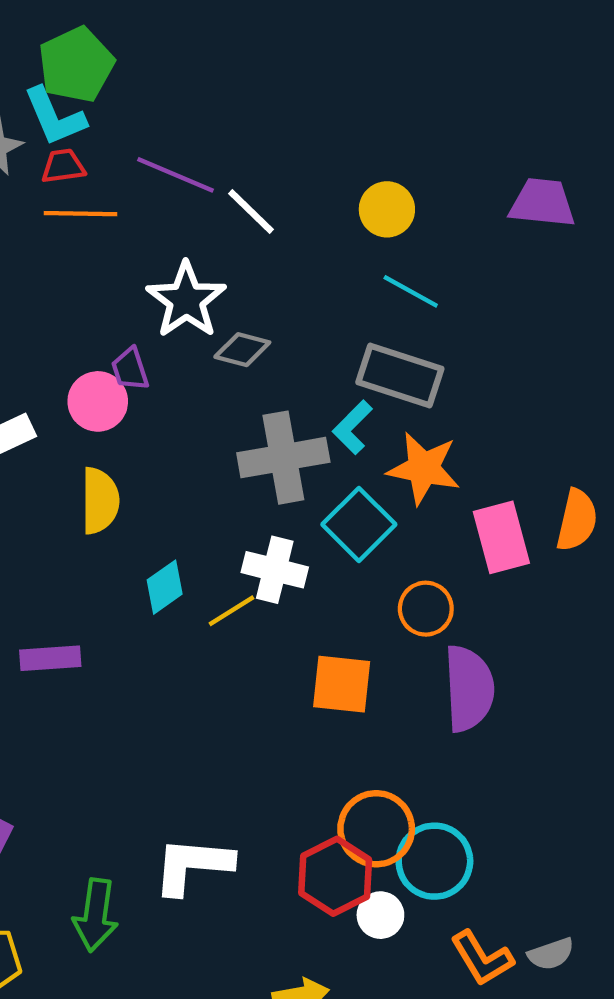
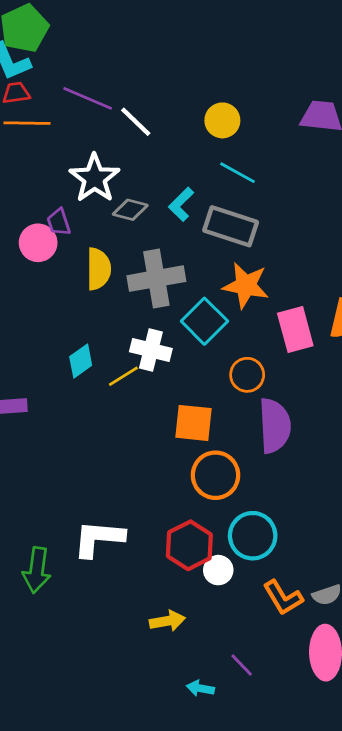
cyan L-shape: (352, 427) -> (181, 204), moved
yellow semicircle: (100, 501) -> (99, 269), moved
orange circle: (376, 829) -> (216, 475), moved

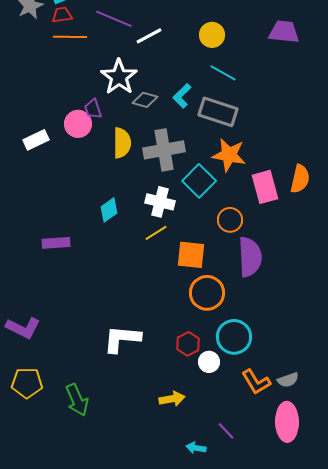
white line: (136, 122) -> (149, 36), turned -72
yellow line: (123, 376) -> (156, 233), moved
red hexagon: (189, 545) -> (188, 344), size x0.7
green arrow: (37, 570) -> (77, 400), moved, turned -32

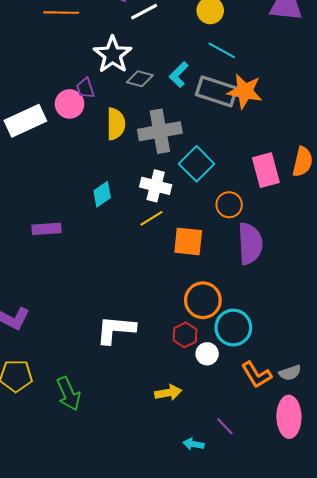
white rectangle: (36, 140) -> (25, 121), size x1.5
orange star: (229, 155) -> (245, 91), moved
orange circle: (207, 293) -> (203, 300), moved

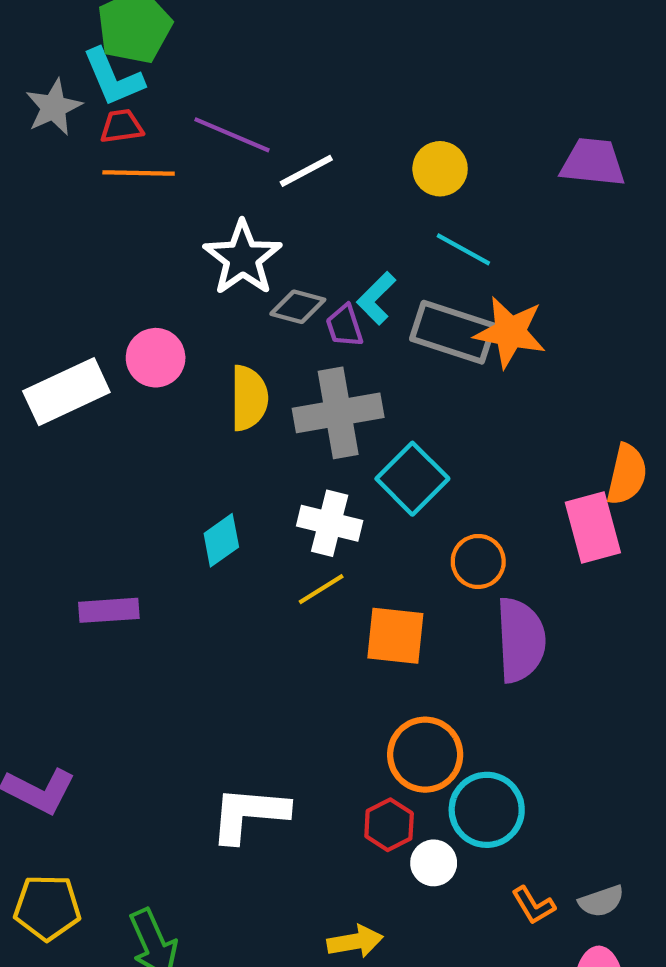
purple trapezoid: (85, 88) -> (344, 326), moved
pink rectangle: (266, 170) -> (593, 528), moved
orange L-shape: (256, 375) -> (533, 905), size x0.7

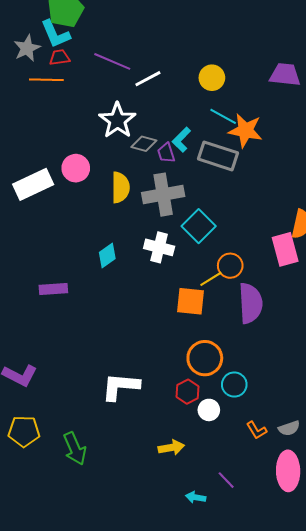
orange line: (139, 173) -> (46, 80), moved
orange star: (510, 332) -> (245, 131), moved
yellow line: (321, 589) -> (211, 279), moved
cyan circle: (487, 810) -> (234, 385), size x0.7

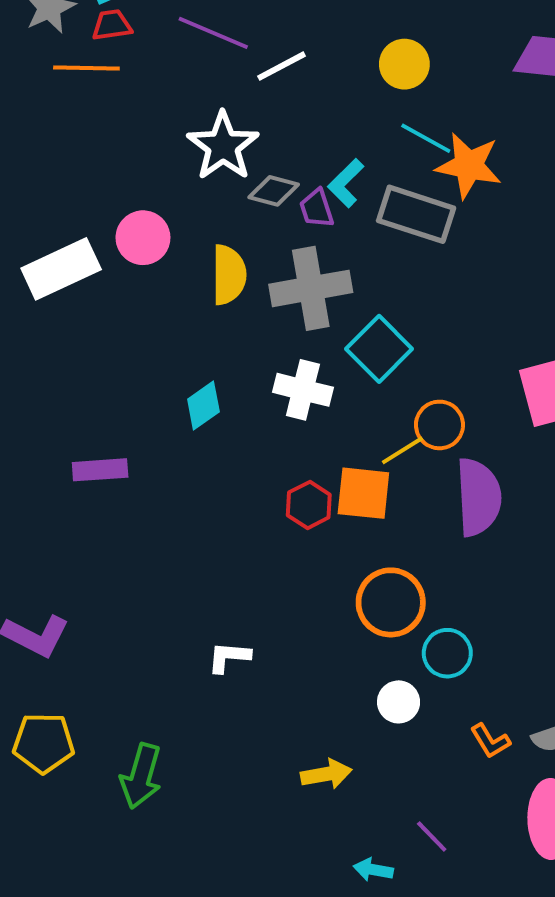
white L-shape: (120, 387) -> (229, 657), size x0.6
red hexagon: (188, 392) -> (309, 505), moved
green arrow: (75, 449) -> (141, 776), turned 40

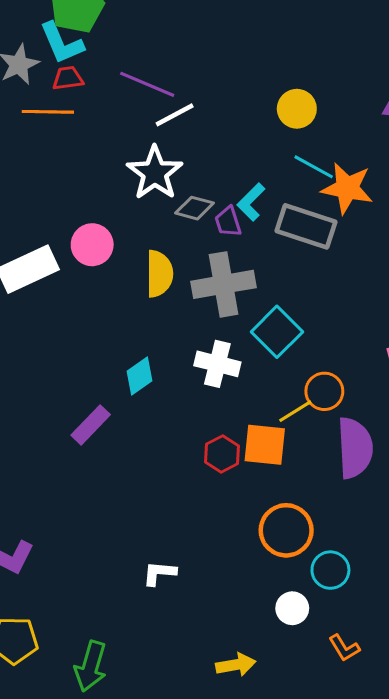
white line: (281, 66) -> (175, 115), moved
purple rectangle: (100, 470) -> (91, 425), moved, turned -42
orange L-shape: (490, 741) -> (344, 648), moved

